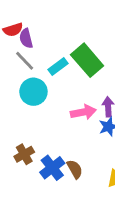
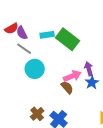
cyan rectangle: (58, 66) -> (47, 35), moved, turned 40
brown semicircle: (75, 169) -> (67, 87), moved

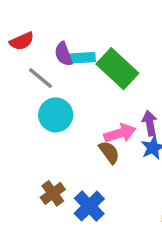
purple semicircle: (22, 33) -> (63, 54), moved

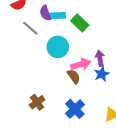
green rectangle: (117, 69) -> (80, 23), size x0.7
cyan circle: (56, 115) -> (58, 47), moved
blue cross: (89, 206) -> (75, 109), moved

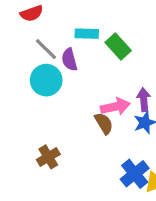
purple semicircle: (45, 13) -> (69, 60), moved
cyan circle: (58, 47) -> (46, 80), moved
blue cross: (75, 109) -> (135, 174), moved

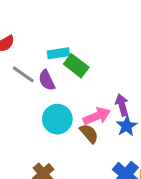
green rectangle: (118, 46) -> (76, 66), moved
cyan circle: (46, 80) -> (57, 119), moved

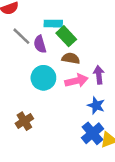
blue star: (127, 126) -> (96, 105), moved, turned -30
brown semicircle: (89, 133) -> (71, 58), moved, turned -48

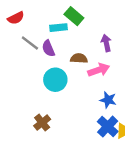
green rectangle: (66, 36) -> (74, 16), moved
purple arrow: (99, 75) -> (106, 43), moved
pink arrow: (77, 81) -> (99, 70), moved

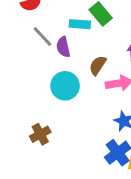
brown semicircle: (79, 58) -> (98, 65), turned -70

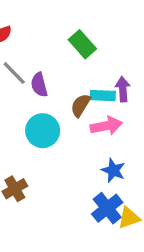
cyan rectangle: (80, 24) -> (103, 96), moved

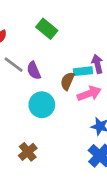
green rectangle: (82, 44) -> (47, 29), moved

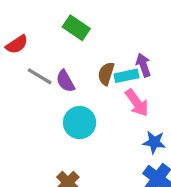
brown semicircle: (67, 81) -> (106, 74), moved
pink arrow: (89, 94) -> (137, 103), turned 80

